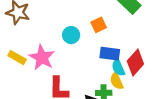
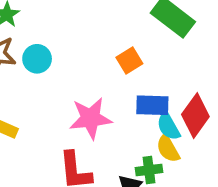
cyan circle: (71, 35) -> (37, 59), moved
pink star: (42, 58) -> (90, 118), moved, turned -30

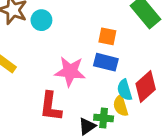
orange square: (129, 61) -> (107, 36), turned 30
blue rectangle: (152, 105) -> (106, 62), moved

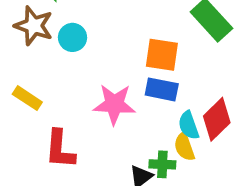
orange square: (107, 36) -> (162, 55), size x1.4
red L-shape: (51, 107) -> (60, 149), moved

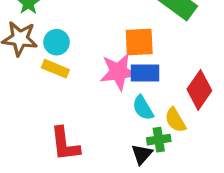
yellow rectangle: (27, 98) -> (55, 69), moved
pink star: (114, 104) -> (118, 72), moved
cyan semicircle: (189, 125) -> (143, 108), moved

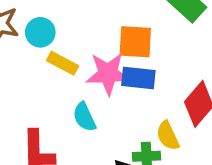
yellow rectangle: (55, 69) -> (63, 63), moved
cyan semicircle: (143, 108) -> (84, 117), moved

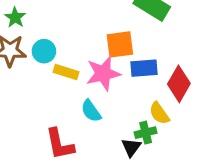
blue rectangle: (138, 78) -> (144, 68), moved

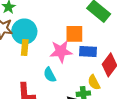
cyan circle: (44, 51) -> (24, 32), size x1.6
yellow rectangle: (66, 72) -> (25, 48), moved, turned 70

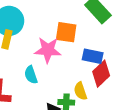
blue rectangle: (88, 52) -> (93, 56), moved

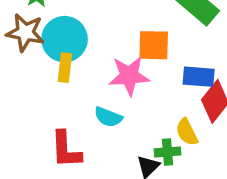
cyan semicircle: (31, 75) -> (108, 117), turned -42

